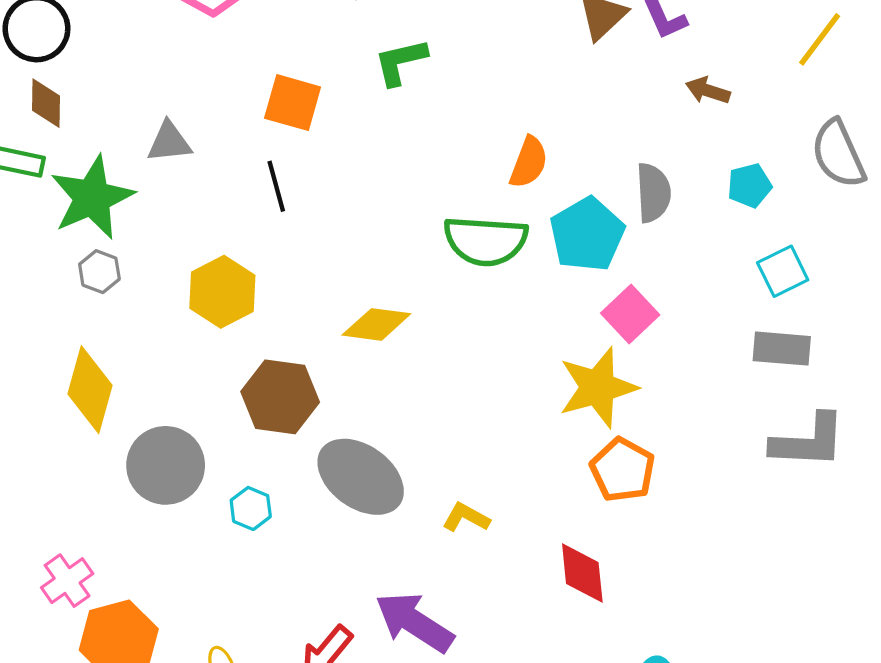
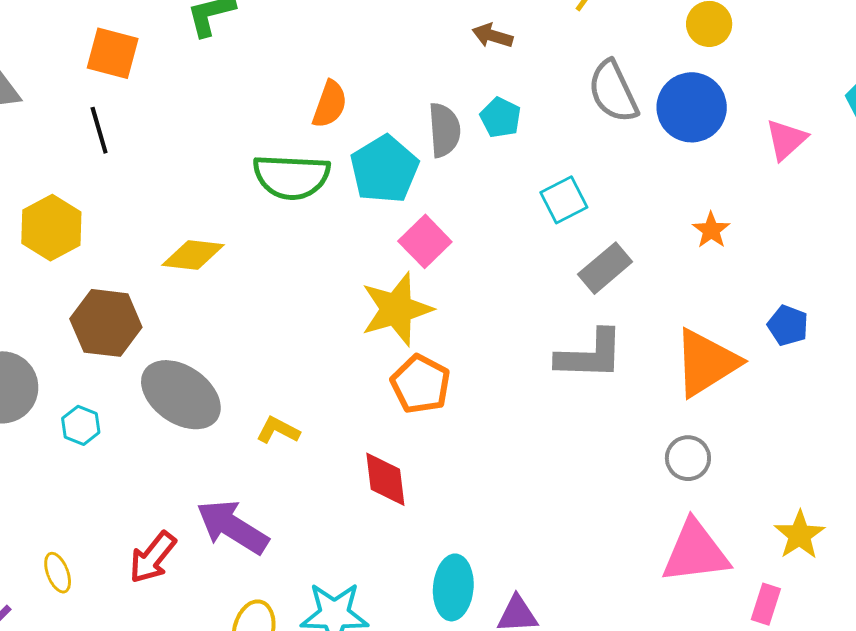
cyan pentagon: (749, 185) -> (500, 118), moved, turned -30
gray rectangle: (782, 349) -> (605, 268), moved, turned -44

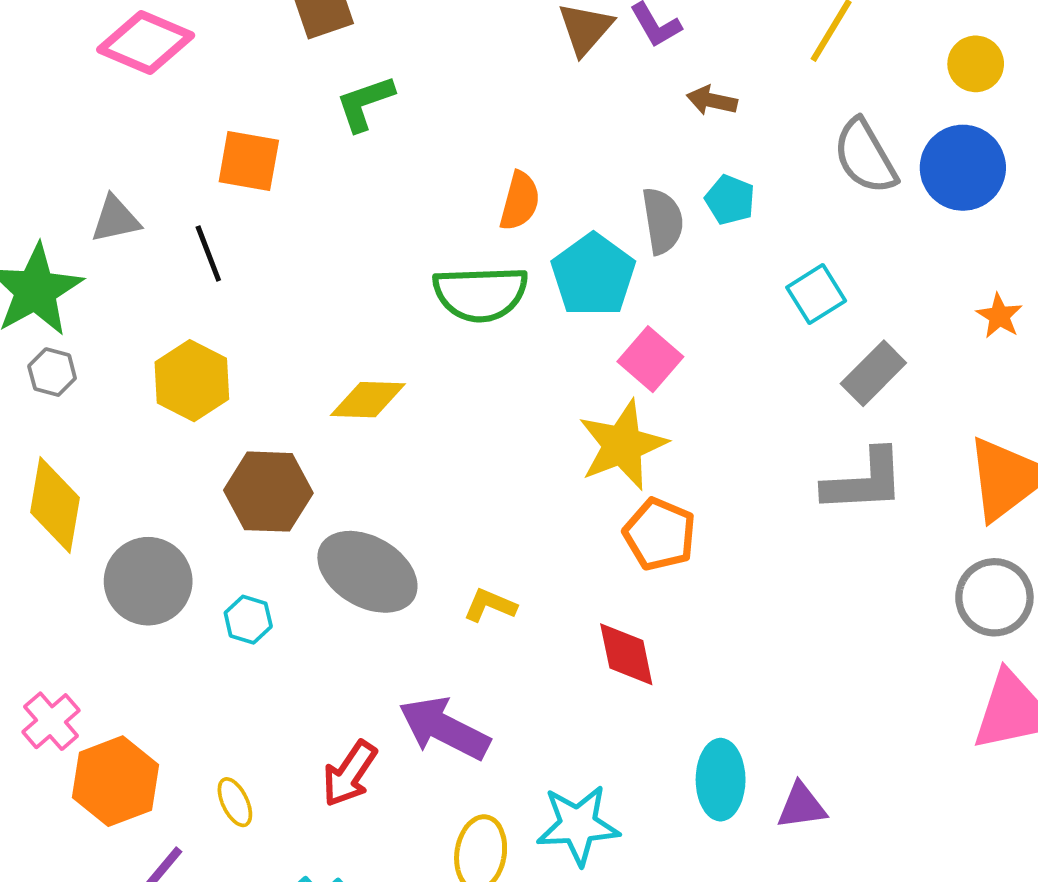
black line: (99, 130) -> (208, 254), moved
gray circle: (688, 458) -> (994, 597), size x1.4

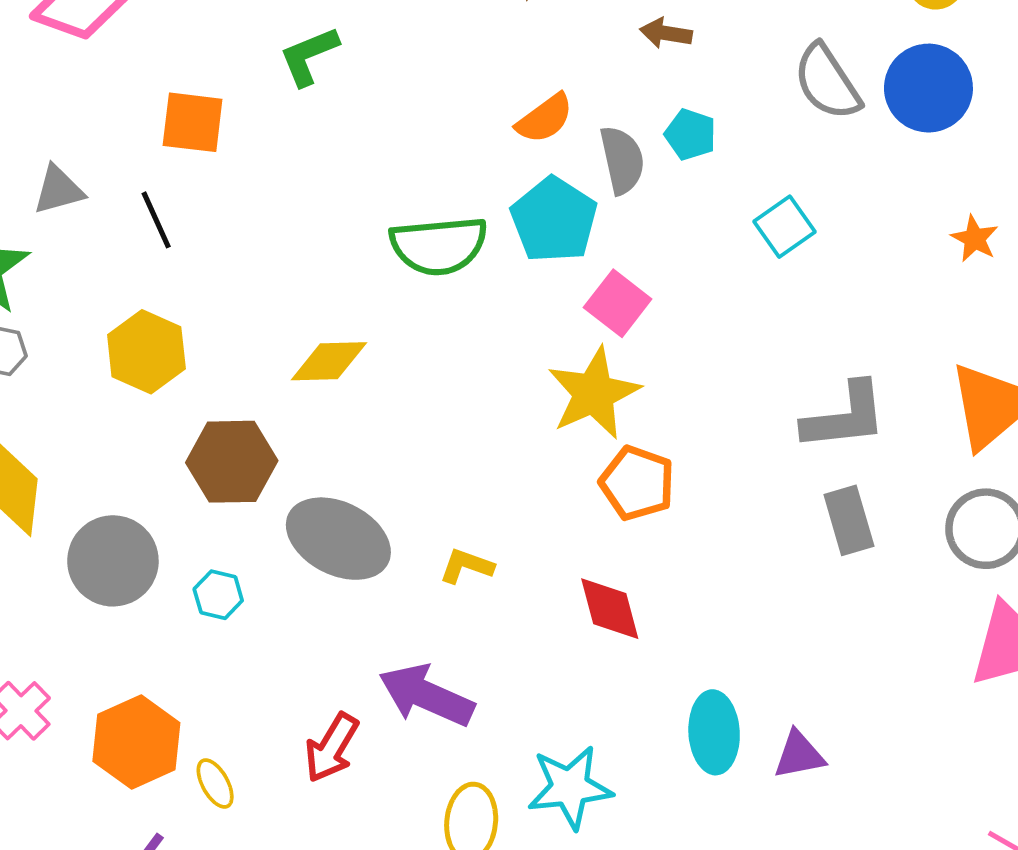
orange semicircle: (520, 201) -> (545, 119), moved, turned 42
gray rectangle: (873, 373) -> (849, 520), moved, turned -58
orange hexagon: (116, 781) -> (136, 742), moved

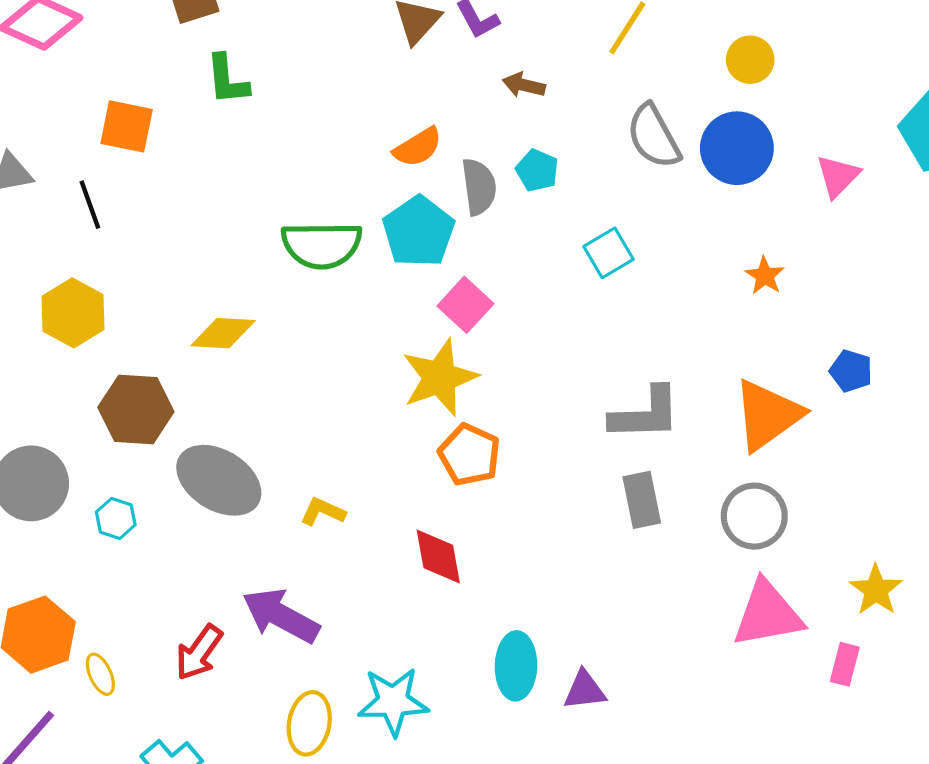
green L-shape: (309, 56) -> (227, 80), turned -78

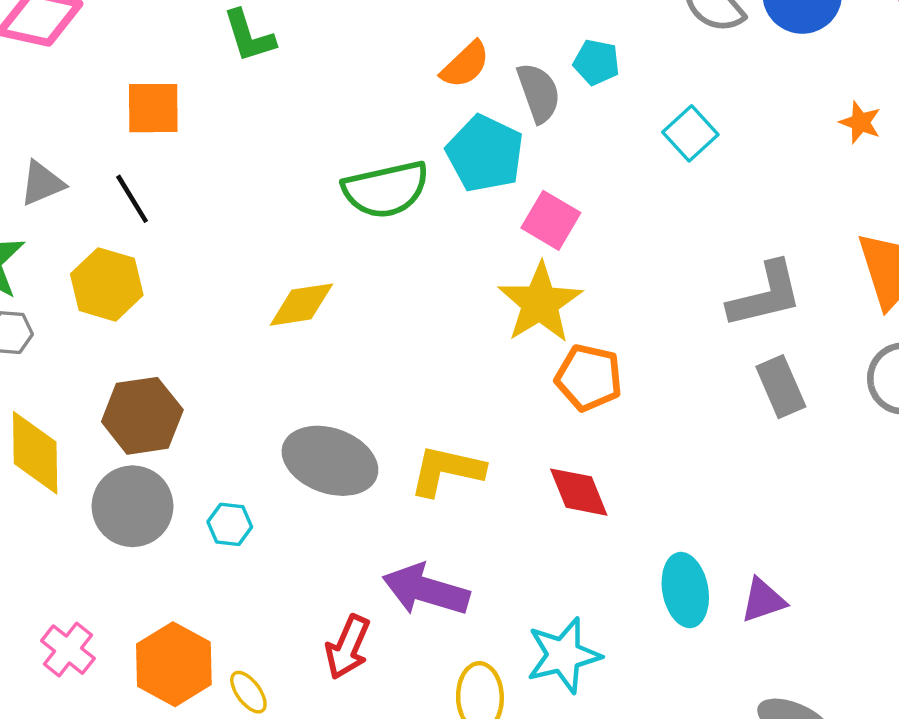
yellow hexagon: (73, 313) -> (107, 284), moved
brown hexagon: (136, 409) -> (142, 416), moved
yellow L-shape: (323, 512) -> (447, 471), size x1.6

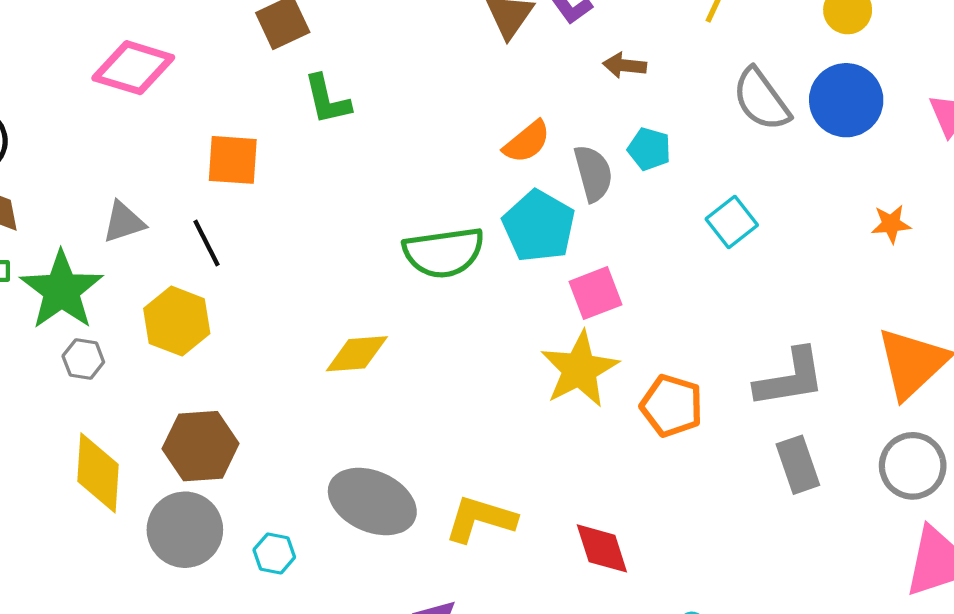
orange star: (860, 122) -> (891, 224), turned -30
pink square: (551, 220) -> (596, 293), turned 34
orange pentagon: (589, 378) -> (672, 406), moved

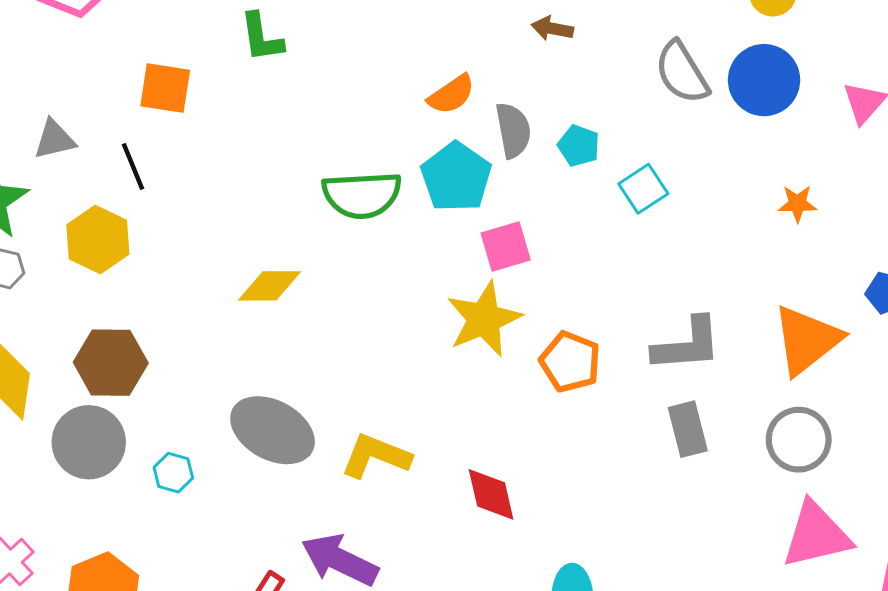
cyan pentagon: (649, 149) -> (579, 146), moved

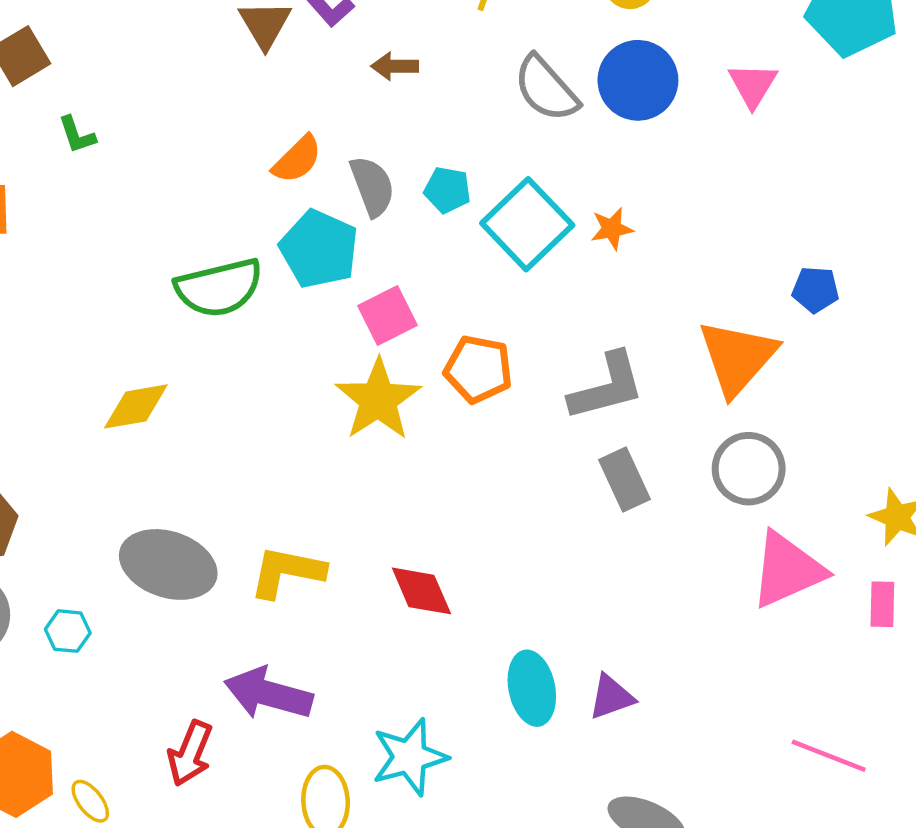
green L-shape: (261, 37) -> (77, 135), size x0.7
cyan square: (643, 189) -> (527, 224), size x1.6
orange star: (797, 204) -> (612, 229), moved
orange pentagon: (570, 362) -> (478, 369), moved

